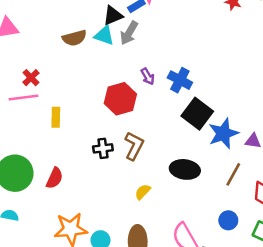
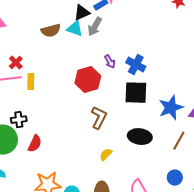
black square: (197, 114) -> (136, 93), moved, turned -35
yellow rectangle: (56, 117) -> (31, 82), moved
black cross: (103, 148) -> (19, 120), moved

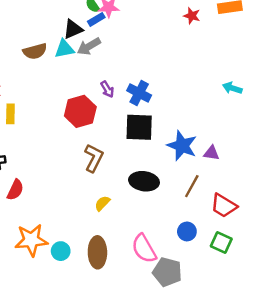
gray arrow: (95, 27) -> (89, 46), turned 30
cyan triangle: (75, 29) -> (64, 49), turned -30
blue star: (171, 108) -> (182, 146), turned -30

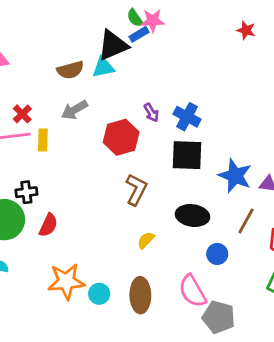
black triangle: (73, 29) -> (113, 45), size x1.4
gray arrow: (89, 46) -> (74, 110), moved
blue circle: (187, 231) -> (217, 254), moved

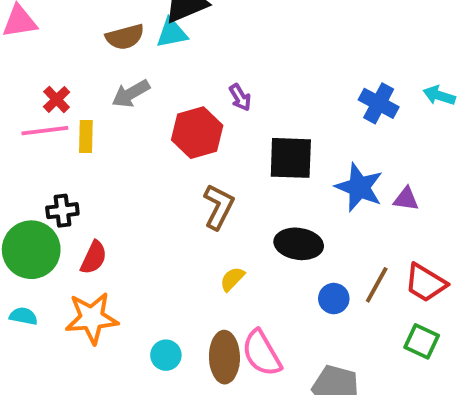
blue cross: (187, 117) -> (379, 103), moved
brown line: (246, 221) -> (377, 285), moved
orange star: (66, 281) -> (92, 318), moved
pink semicircle: (192, 291) -> (262, 353), moved

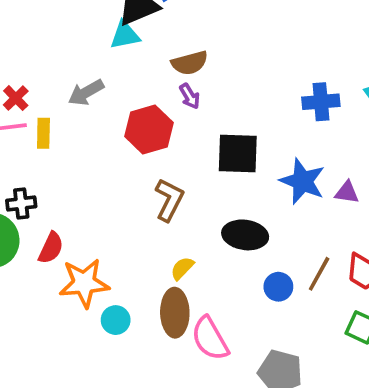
brown semicircle: (125, 37) -> (190, 63), moved
blue cross: (379, 103) -> (321, 102), turned -33
orange star: (92, 318) -> (84, 283), moved
cyan circle: (166, 355) -> (116, 320), moved
brown ellipse: (224, 357) -> (175, 313), moved

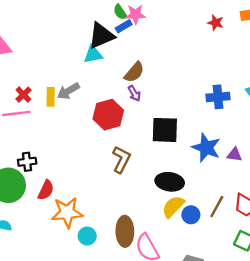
brown semicircle: (190, 63) -> (134, 72), turned -35
yellow rectangle: (43, 133) -> (51, 97), moved
yellow semicircle: (182, 268) -> (173, 207), moved, size x1.5

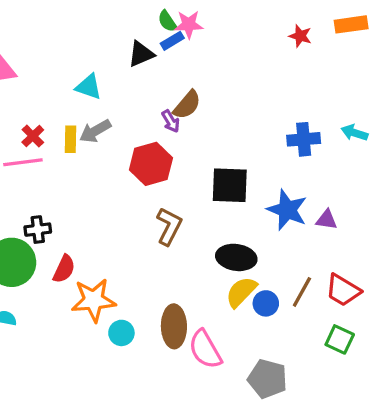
black triangle: (101, 36) -> (141, 54), size x0.7
cyan triangle: (93, 55) -> (89, 87), moved, turned 30
purple arrow: (134, 93) -> (171, 121), moved

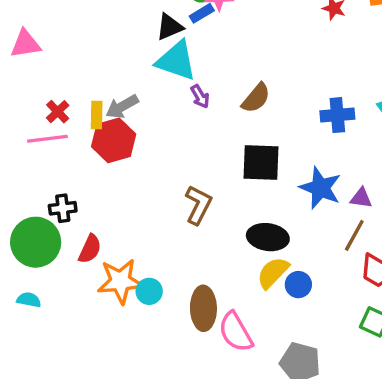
cyan triangle: (89, 87) -> (176, 61), moved, size x1.5
brown semicircle: (187, 105) -> (256, 98), moved
red hexagon: (151, 164) -> (114, 140), moved
brown line: (302, 292) -> (354, 235), moved
cyan circle: (121, 333) -> (149, 291), moved

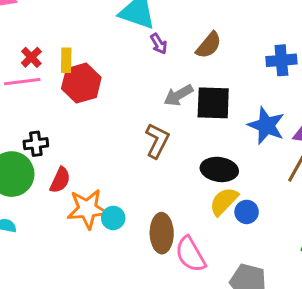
gray arrow: (122, 107) -> (178, 95), moved

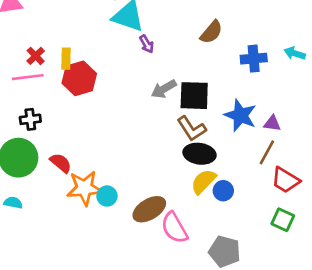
brown semicircle: (209, 45) -> (211, 32), moved
brown L-shape: (157, 141) -> (192, 129), moved, turned 120
black cross: (36, 144) -> (30, 119), moved
red semicircle: (60, 180) -> (61, 163), turned -75
brown ellipse: (162, 233) -> (149, 209), turned 60

